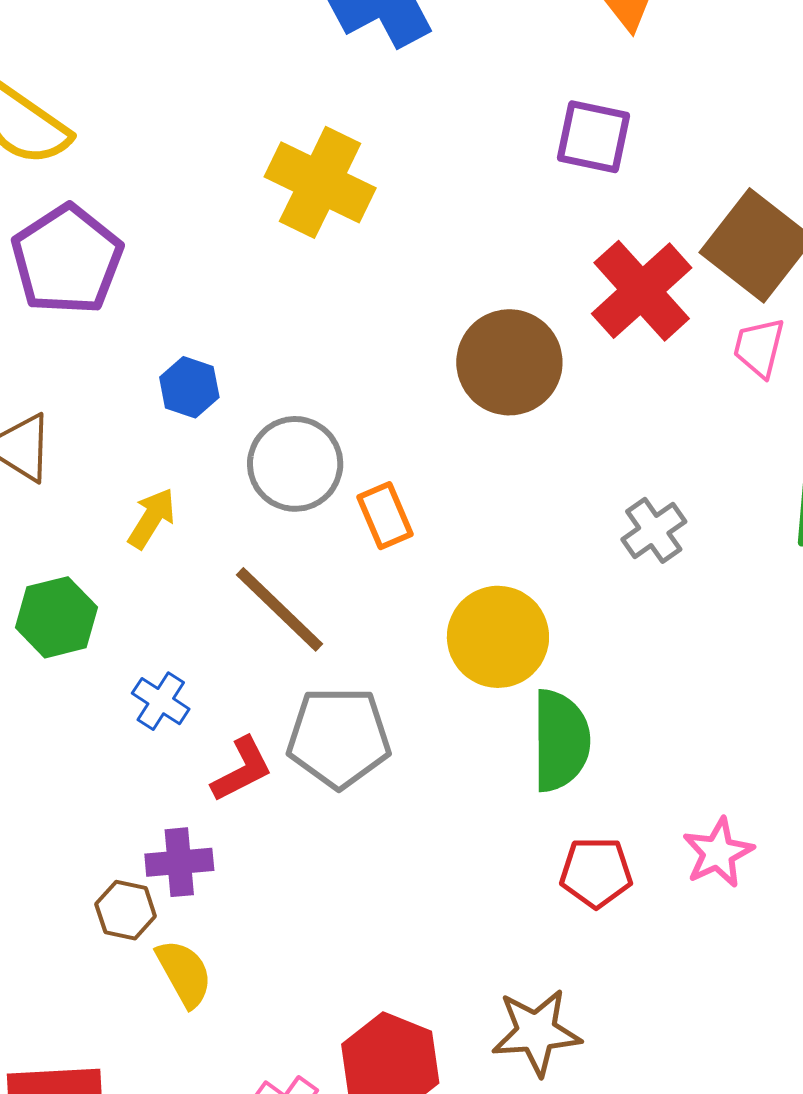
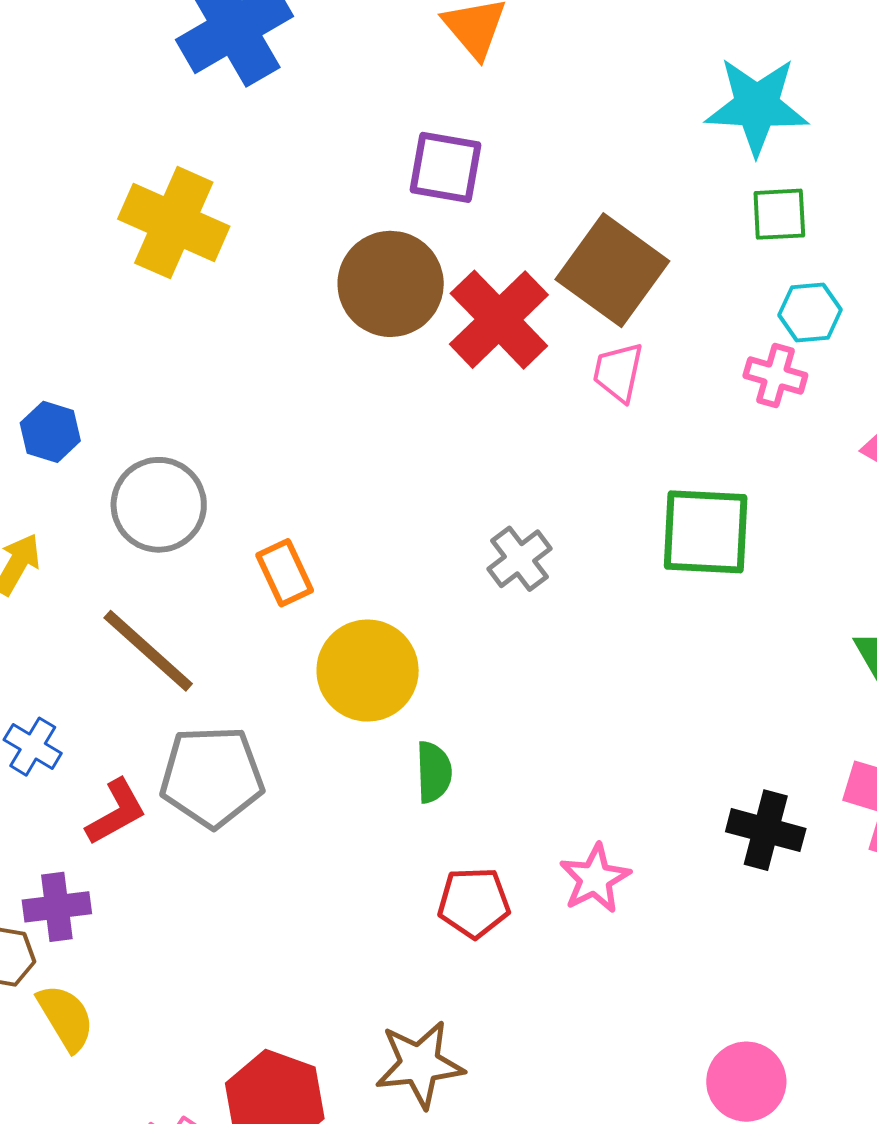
brown circle: (509, 362) -> (391, 284), moved
orange rectangle: (385, 516) -> (285, 573), moved
green semicircle: (561, 741) -> (434, 772), size x0.6

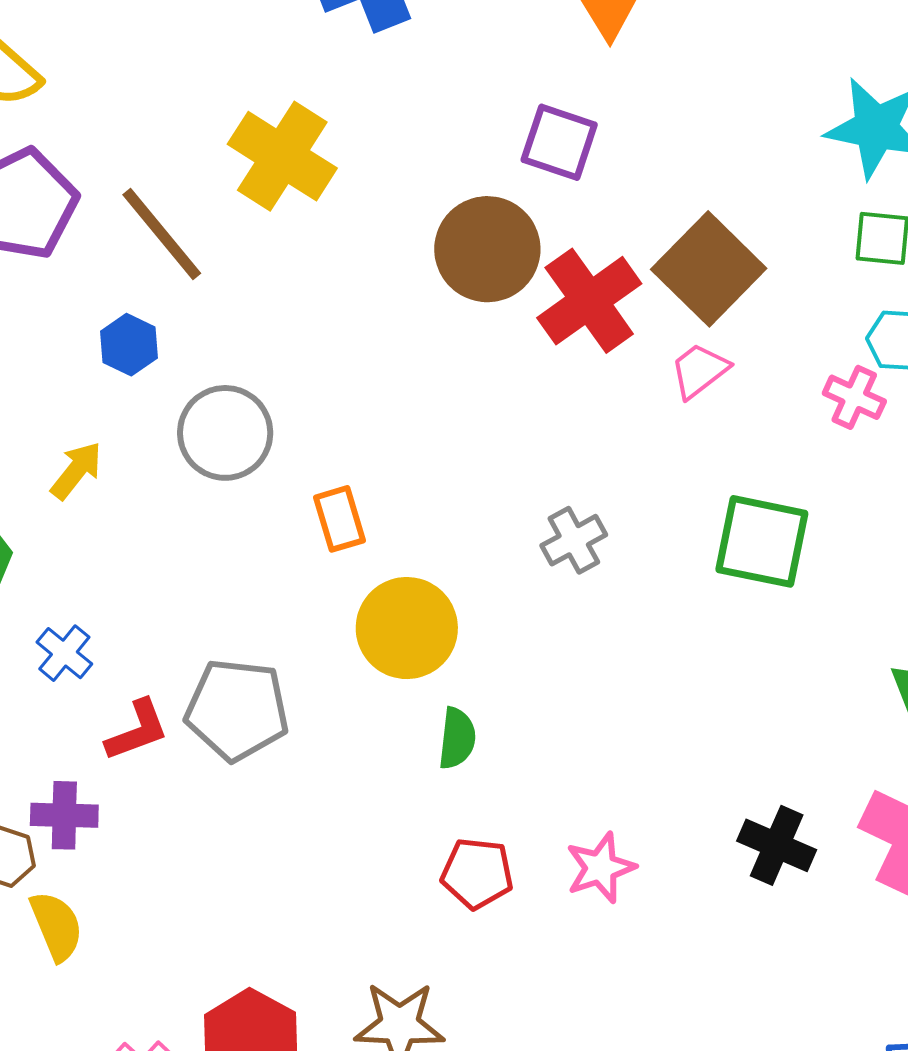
pink trapezoid: (618, 372) -> (699, 371), turned 32
brown line: (148, 651) -> (162, 234), moved

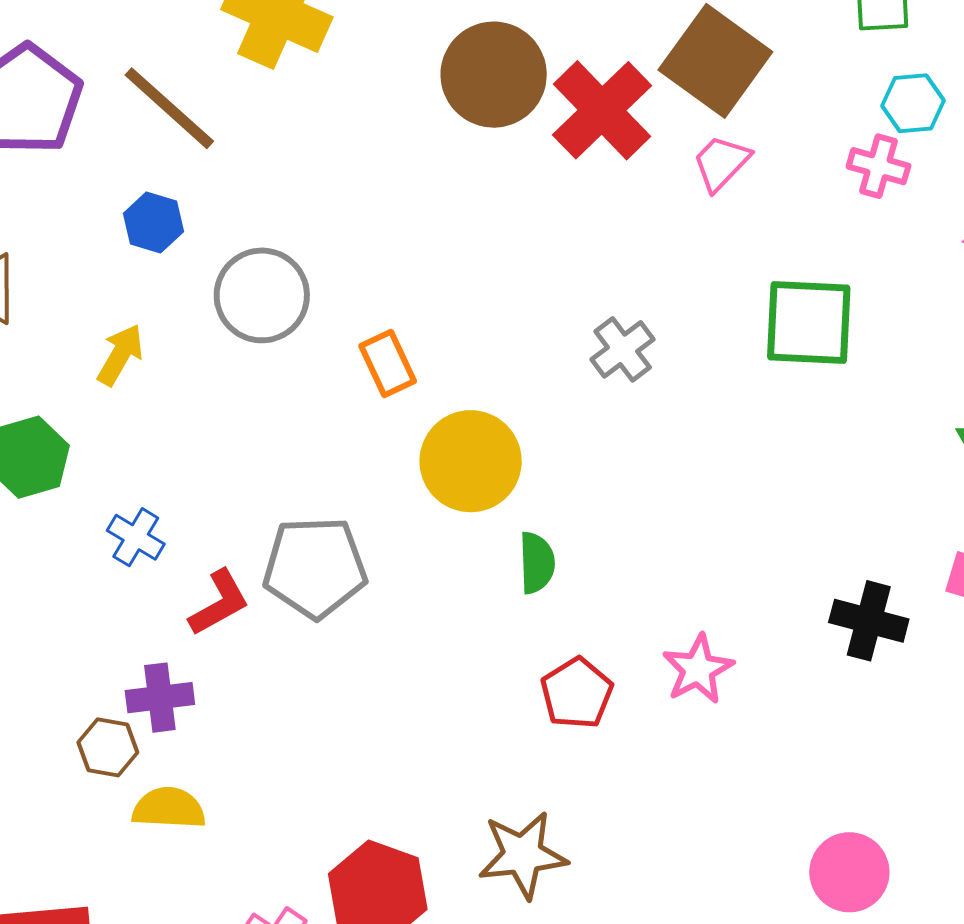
red pentagon: (477, 873) -> (577, 693), turned -30
yellow semicircle: (56, 926) -> (169, 808), turned -56

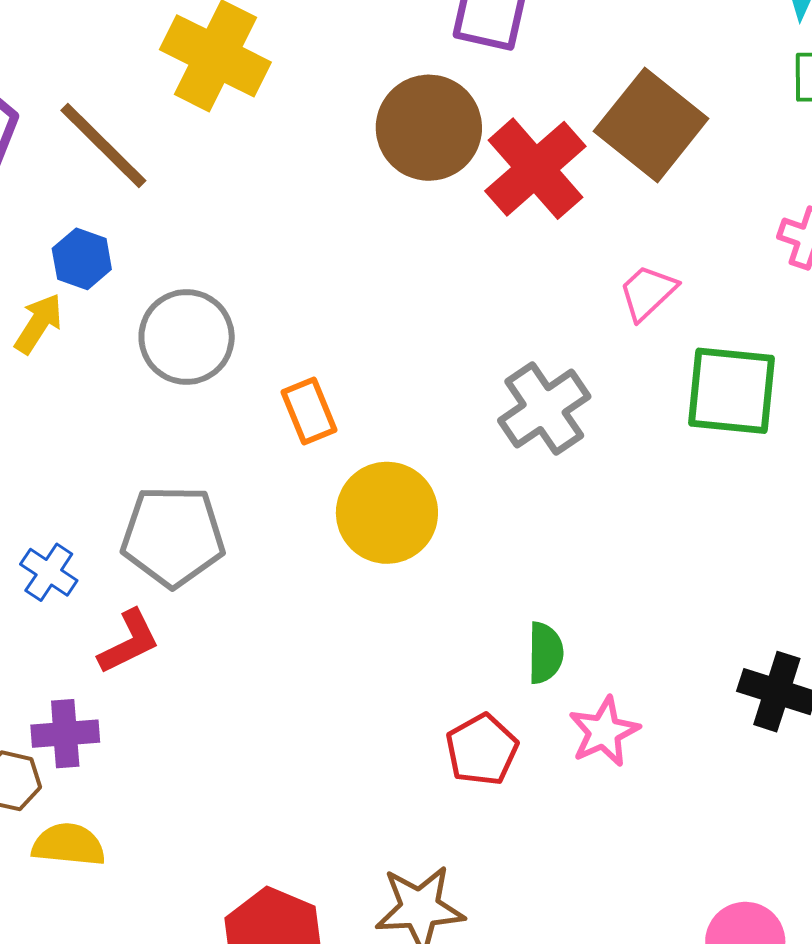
pink trapezoid: (721, 163) -> (648, 292), moved
gray cross: (623, 349) -> (544, 409), size x1.4
yellow arrow: (120, 355) -> (39, 323), moved
green semicircle: (537, 563) -> (545, 653), moved
gray pentagon: (315, 567) -> (173, 536), moved

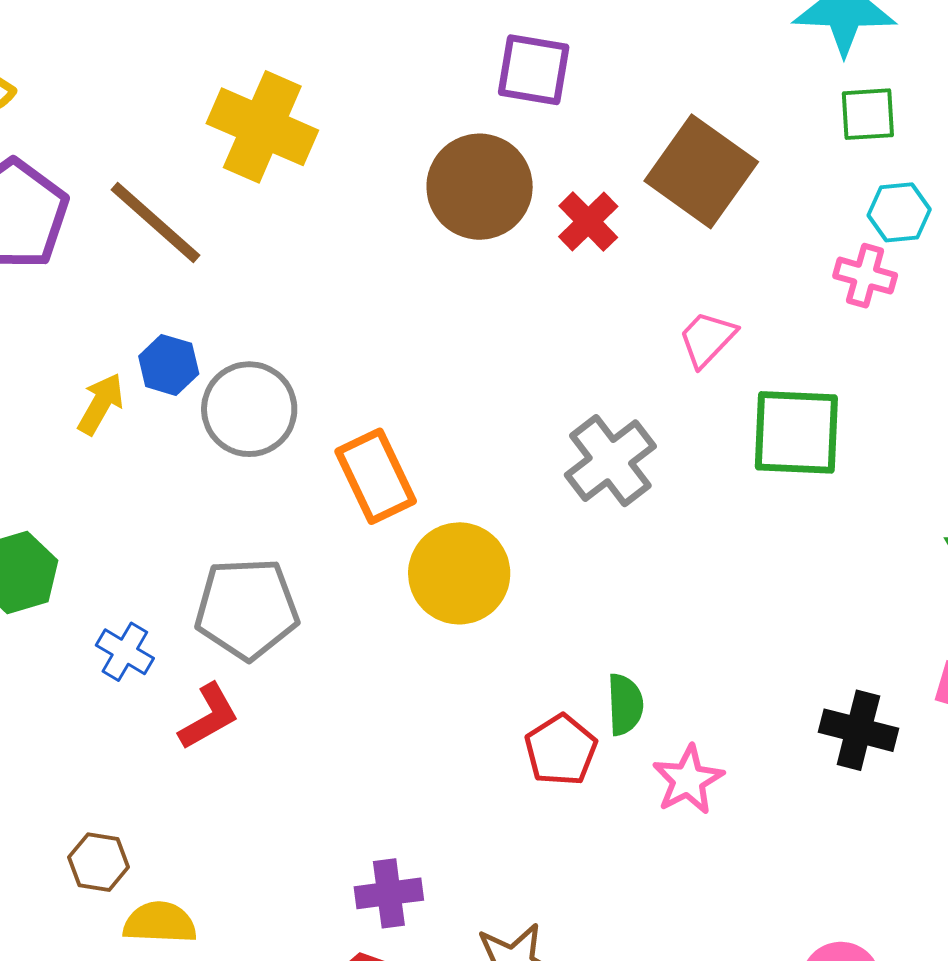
red cross: (535, 169) -> (588, 222), size x0.6
blue hexagon: (82, 259) -> (169, 365), moved
orange rectangle: (309, 411) -> (376, 476), size x1.4
purple cross: (65, 734) -> (389, 893), moved
red pentagon: (482, 750) -> (561, 750), moved

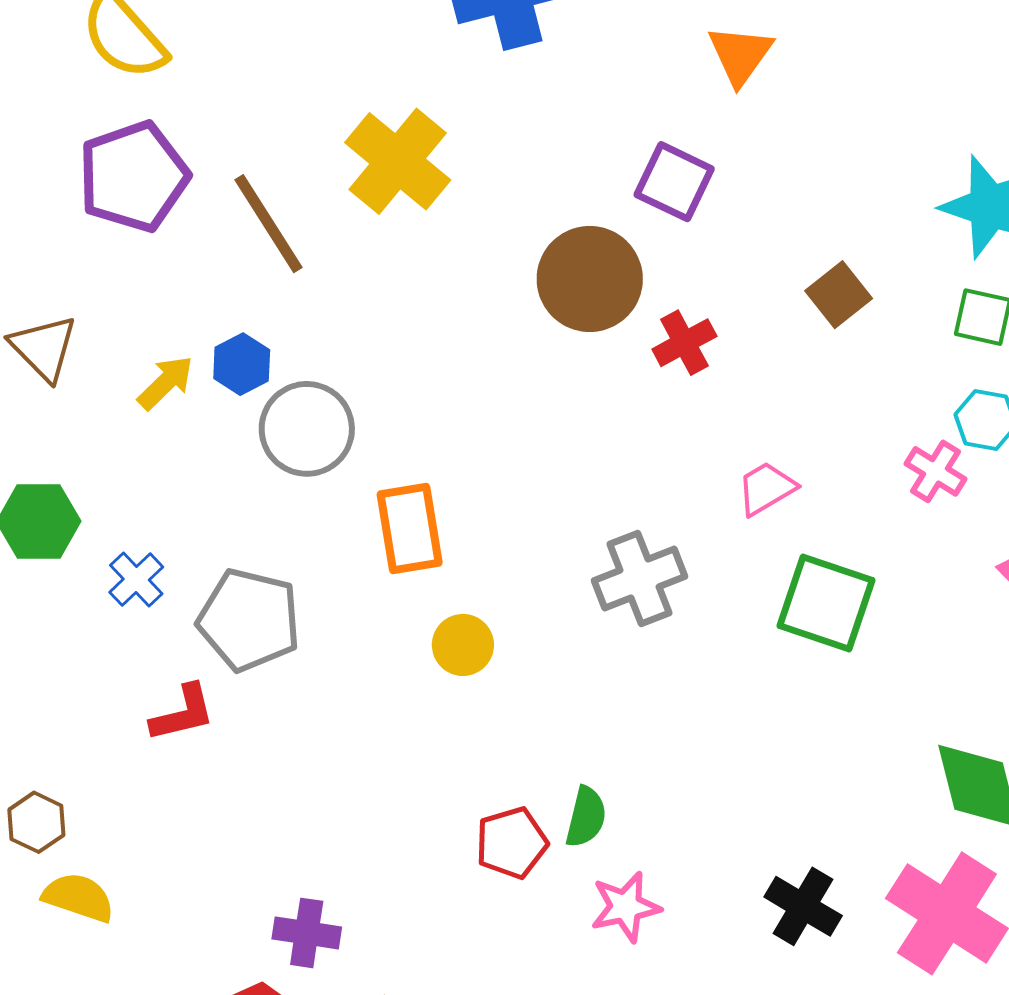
brown square: (701, 171) -> (839, 295), moved, size x0.6
yellow circle: (459, 573) -> (463, 645), size x0.6
blue cross: (125, 652) -> (136, 580), moved

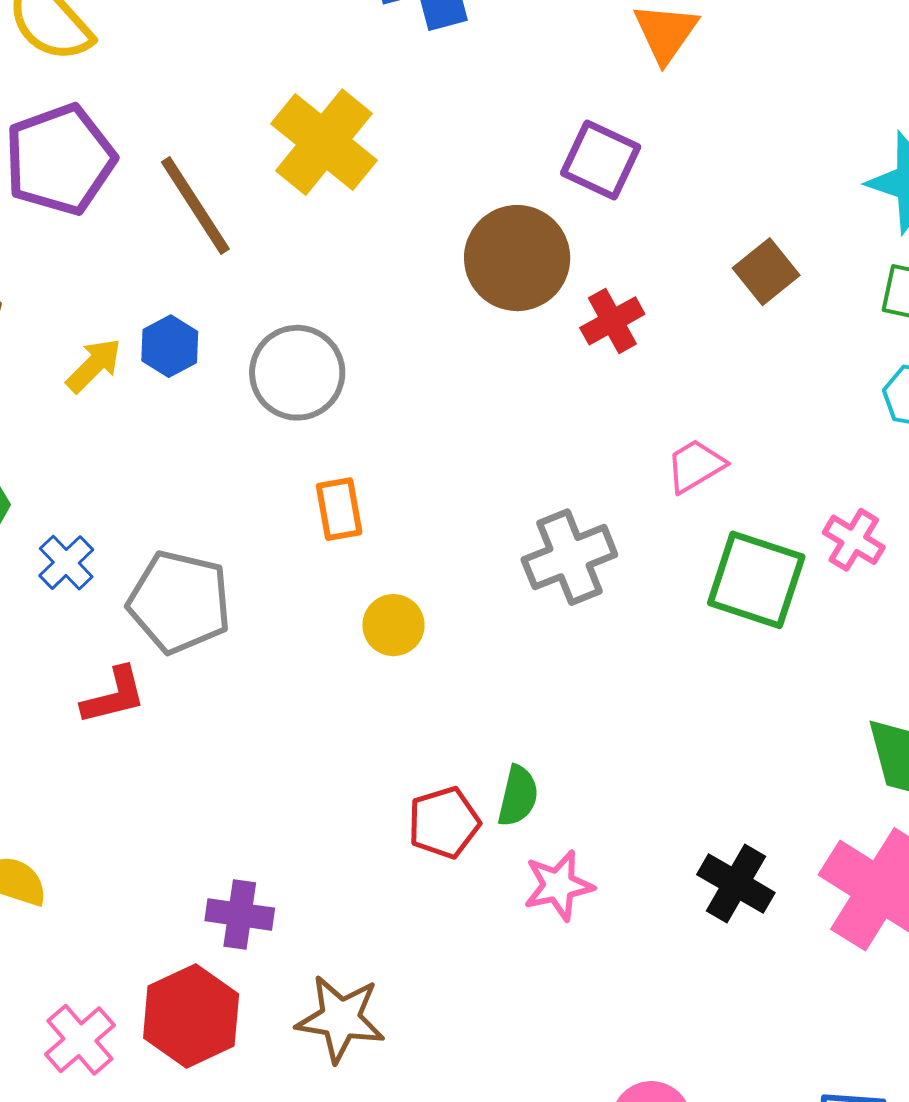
gray circle: (307, 429) -> (297, 373), moved
pink cross: (935, 471) -> (854, 540), moved
orange rectangle: (410, 528) -> (339, 509), size x0.7

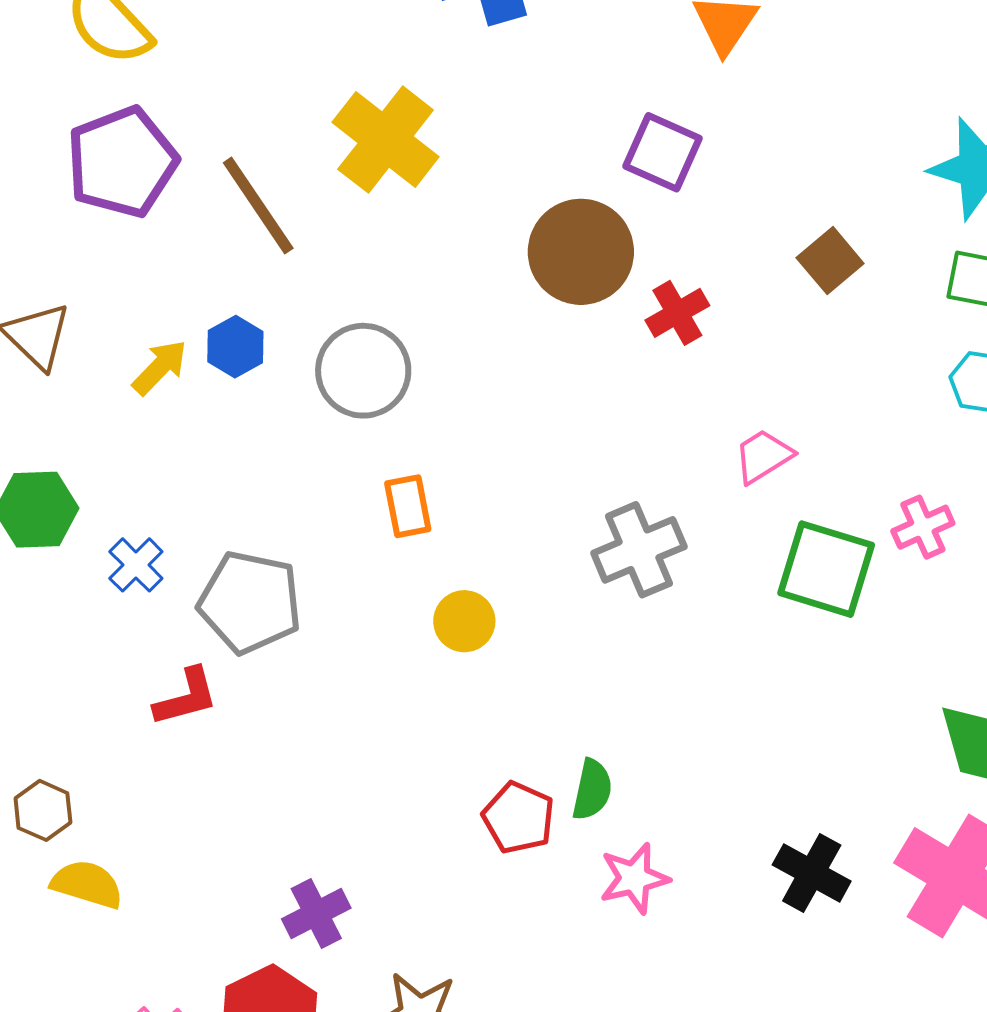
pink cross: (854, 540) -> (923, 527), turned 36
red pentagon: (444, 823) -> (519, 818), turned -30
purple cross: (240, 914) -> (316, 913), turned -34

